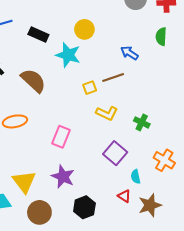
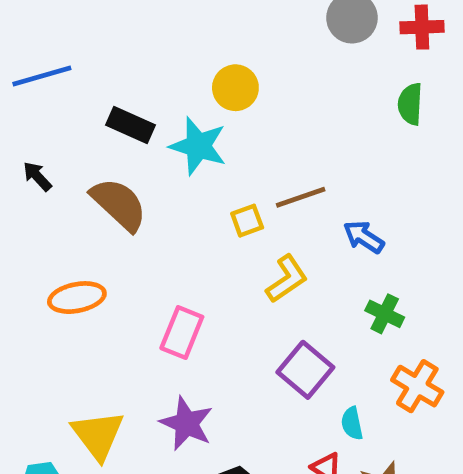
black rectangle: (38, 35) -> (131, 125), moved
blue arrow: (129, 53) -> (364, 237), moved
yellow L-shape: (107, 113) -> (287, 279), turned -60
green cross: (142, 122) -> (385, 314), moved

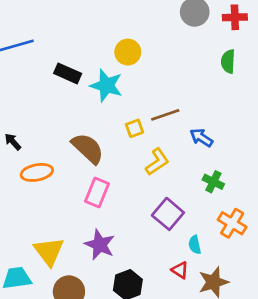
black arrow: (37, 176) -> (13, 142), moved
brown semicircle: (119, 204) -> (88, 148), moved

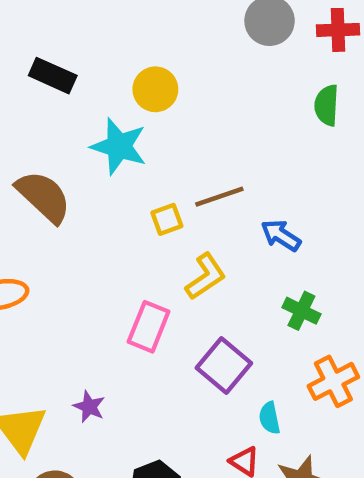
black rectangle: (68, 73) -> (53, 76), moved
brown semicircle: (88, 148) -> (44, 197), moved
pink rectangle: (97, 193) -> (149, 327), moved
orange cross: (232, 223) -> (333, 381), turned 32
purple star: (100, 245) -> (89, 407), moved, size x0.6

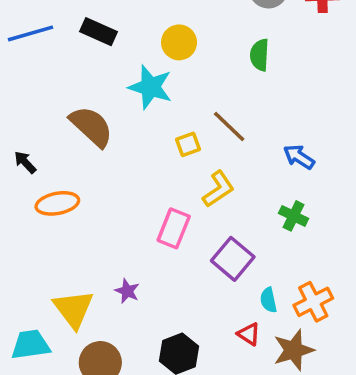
green semicircle: (327, 105) -> (260, 55), moved
brown line: (219, 197) -> (229, 126), turned 63
blue arrow: (281, 235) -> (299, 157), moved
orange cross: (333, 381) -> (313, 302), moved

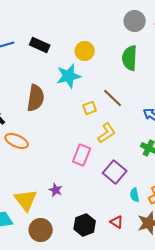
green semicircle: (260, 55) -> (130, 58), size x1.4
cyan star: (150, 87) -> (69, 76), turned -30
brown semicircle: (91, 126) -> (36, 98), turned 56
orange ellipse: (57, 203) -> (17, 141), turned 35
red triangle: (249, 334) -> (117, 222), moved

